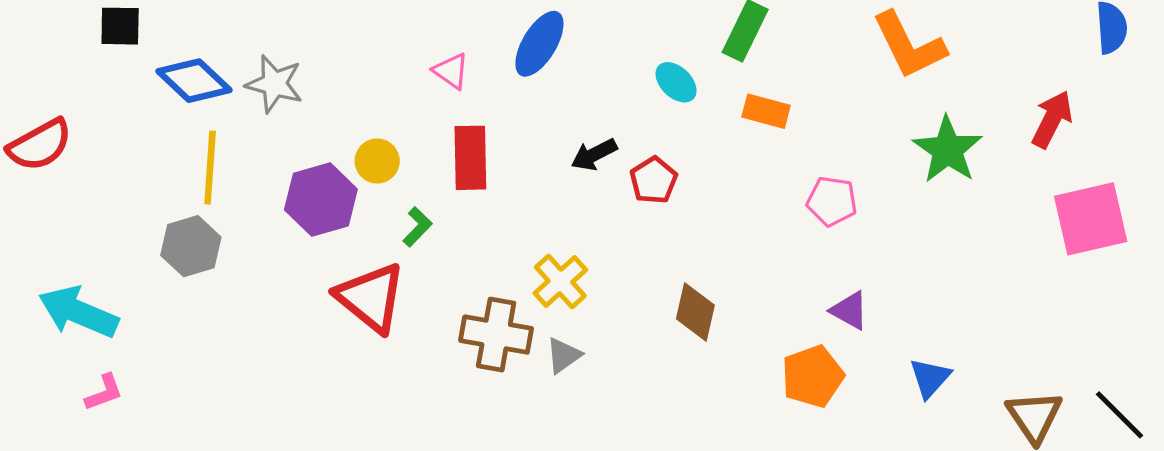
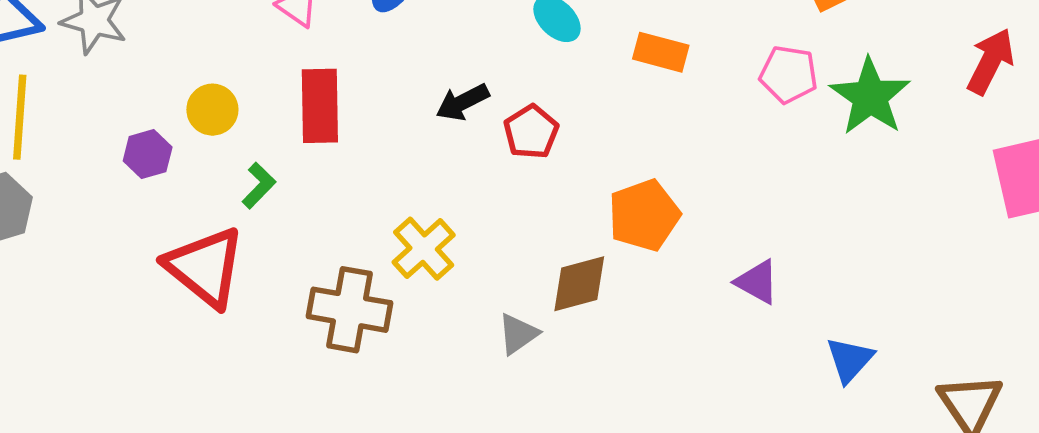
purple hexagon: (321, 200) -> (148, 154), size x0.6
pink pentagon: (832, 201) -> (789, 74), moved
brown diamond: (695, 312) -> (579, 284), turned 62
gray triangle: (564, 355) -> (518, 334), moved
orange pentagon: (813, 376) -> (644, 215), moved

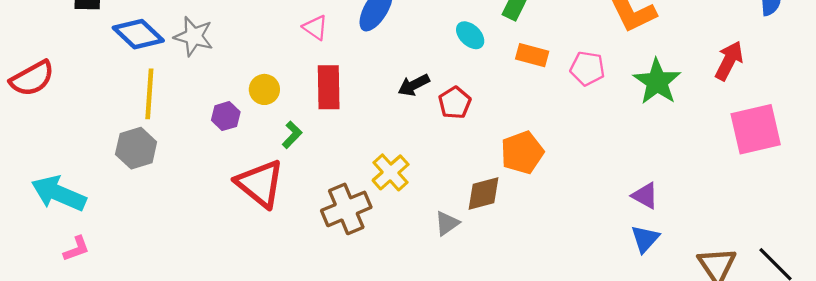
pink pentagon: (789, 74) -> (587, 68), moved
purple triangle: (757, 282) -> (645, 196), moved
brown cross: (350, 310) -> (346, 209), turned -33

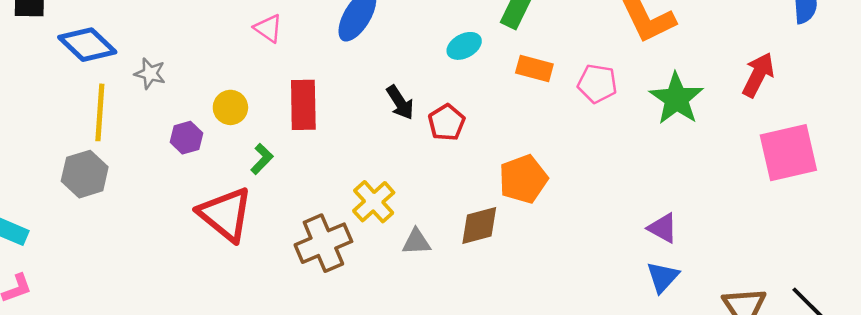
pink triangle: (315, 28) -> (268, 28), moved
cyan ellipse: (470, 35) -> (464, 46), turned -72
gray star: (194, 36) -> (150, 74), moved, size x0.7
black arrow: (414, 85) -> (400, 102), turned -96
gray triangle: (447, 223) -> (416, 242), moved, turned 32

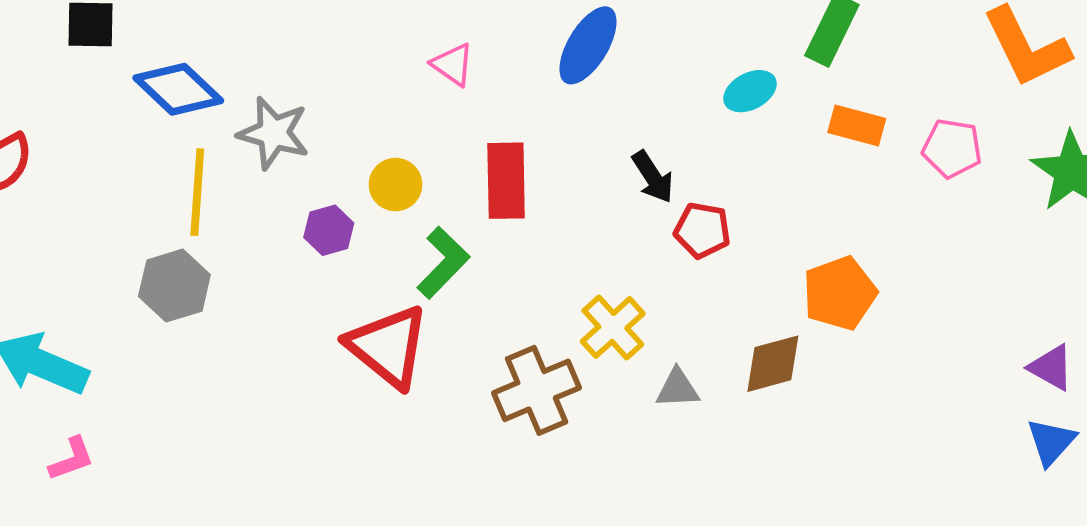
gray star: (150, 74) -> (274, 133), size x1.5
red pentagon: (447, 123) -> (702, 230), moved, turned -30
green L-shape: (262, 159) -> (443, 263), size x1.5

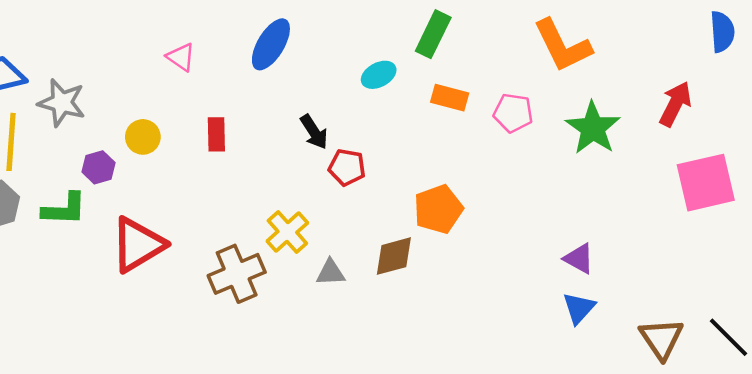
red rectangle: (506, 181) -> (216, 134), size x0.7
green L-shape: (443, 263) -> (64, 209), moved, turned 48
red triangle: (388, 347) -> (138, 245), turned 50

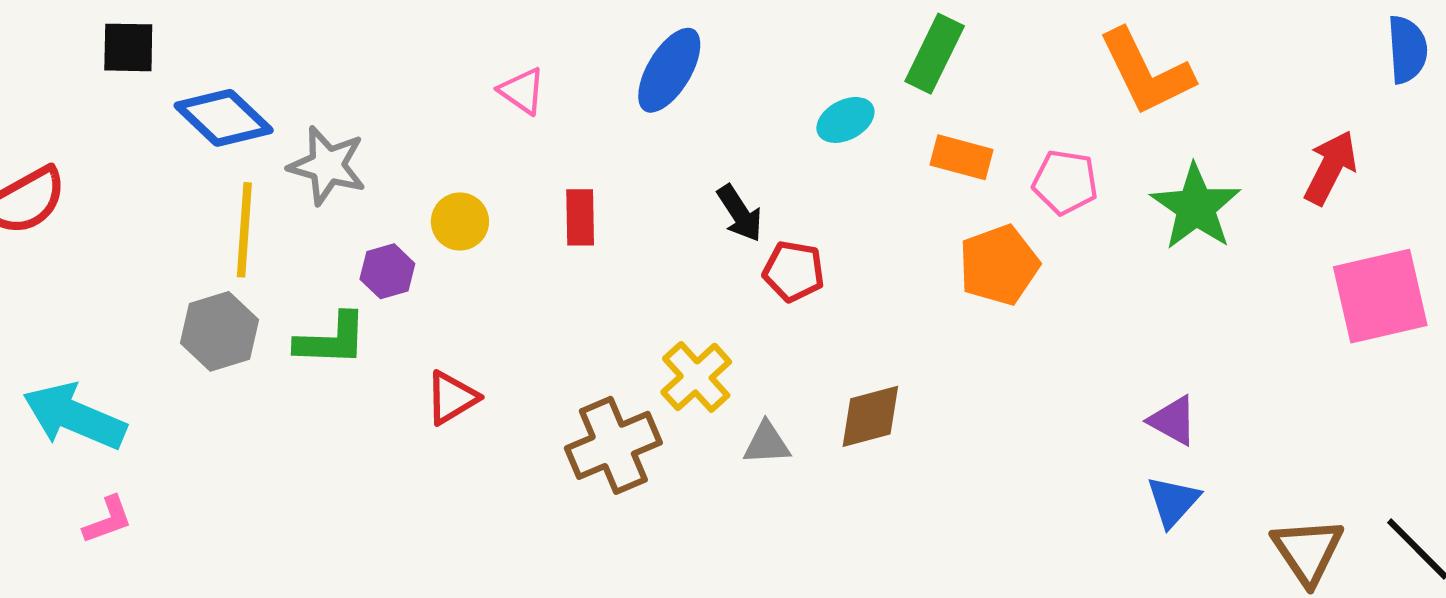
orange pentagon: (438, 209) -> (999, 265), moved
red triangle: (138, 245) -> (452, 398), size x0.6

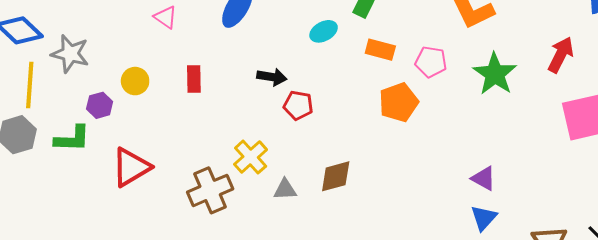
black arrow: (740, 213) -> (272, 77), turned -48
red triangle: (452, 398) -> (131, 167), size x1.5

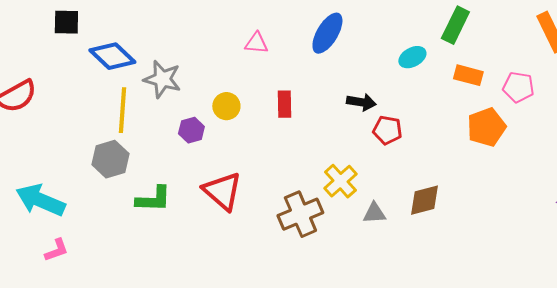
pink triangle: (165, 17) -> (256, 43), turned -30
green L-shape: (72, 139) -> (153, 199), moved
red triangle: (131, 167) -> (222, 191), turned -48

